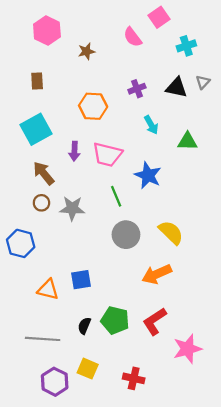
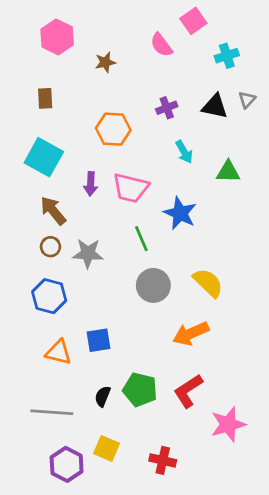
cyan square: (36, 129) -> (44, 157), turned -32
blue hexagon: (21, 243) -> (49, 296), moved

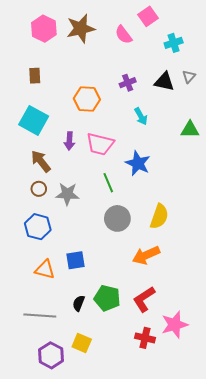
brown star: (105, 62) -> (81, 29), moved, size x1.8
green triangle: (228, 172) -> (190, 130), moved
yellow semicircle: (208, 283) -> (159, 216), turned 65
red cross: (163, 460) -> (145, 338), moved

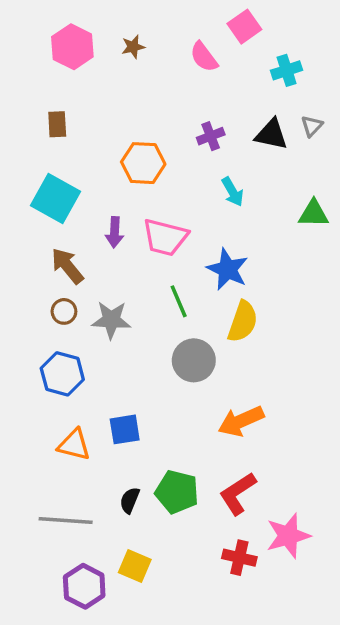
brown star: (81, 29) -> (133, 47), size x0.5
yellow semicircle: (159, 216) -> (243, 322), moved

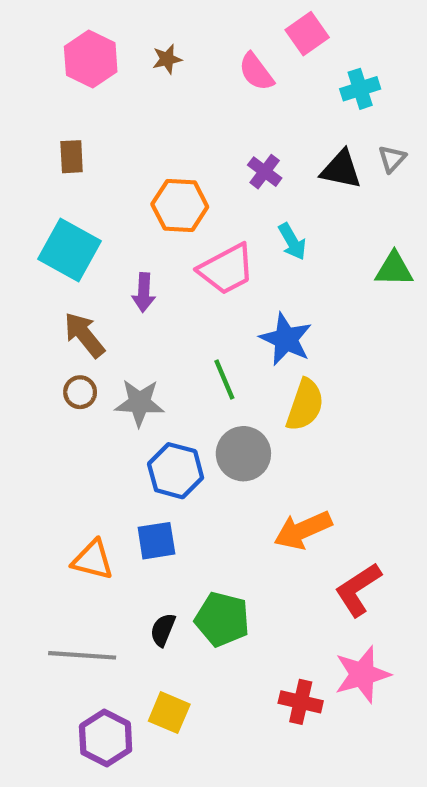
purple cross: (211, 136) -> (265, 172), turned -32
pink trapezoid: (165, 237) -> (226, 269), moved, turned -42
blue hexagon: (62, 374) -> (176, 471), moved
red L-shape: (238, 494) -> (358, 589), moved

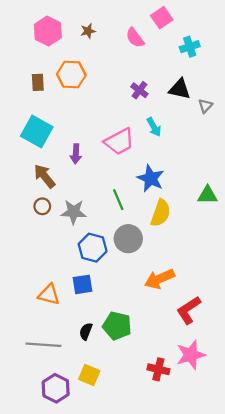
gray triangle: (392, 159) -> (205, 106), moved
orange hexagon: (180, 205) -> (71, 75), moved
green triangle: (394, 269) -> (208, 195), moved

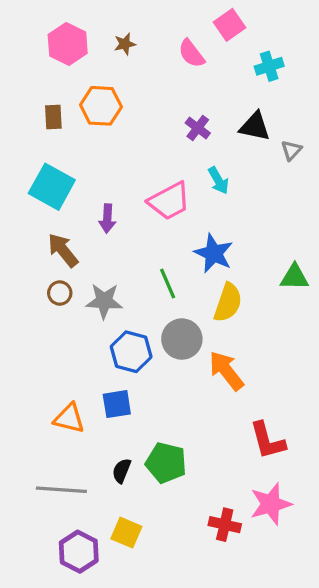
orange arrow: (160, 279) -> (226, 371), moved, turned 76
red L-shape: (189, 310) -> (268, 441), turned -72

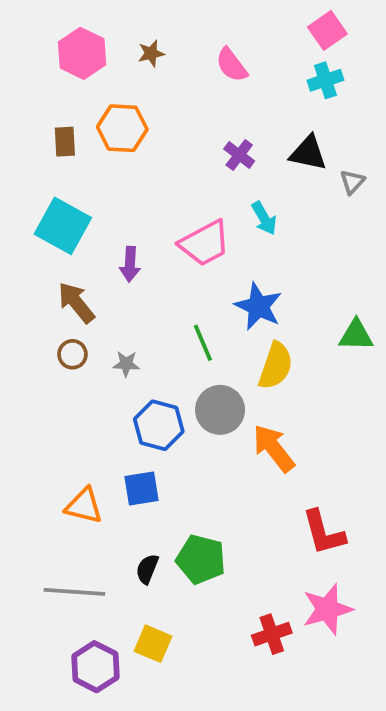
pink square: (229, 25) -> (327, 30), moved
gray star: (104, 301) -> (126, 364), size x0.6
red cross: (225, 525) -> (272, 634), turned -32

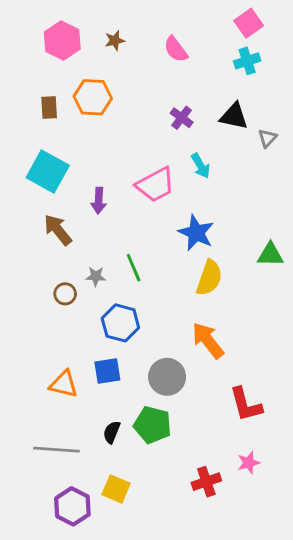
green line: (203, 343) -> (134, 268), moved
brown circle: (72, 354) -> (65, 294), moved
gray circle: (220, 410) -> (167, 377), moved
pink star: (327, 609) -> (249, 463), size x0.6

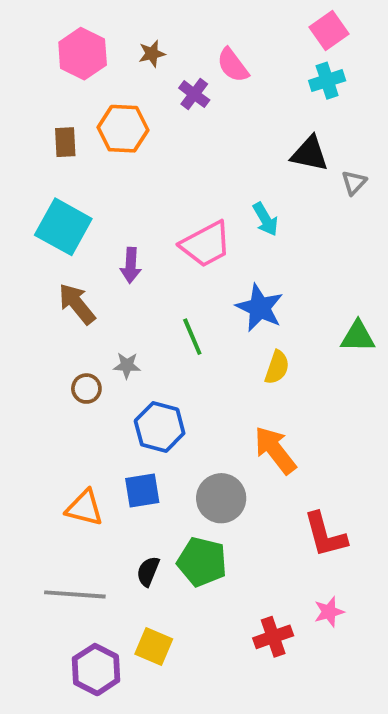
purple cross: (182, 118) -> (194, 94), moved
green line: (134, 268) -> (192, 337), moved
yellow semicircle: (209, 278) -> (277, 367), size x0.7

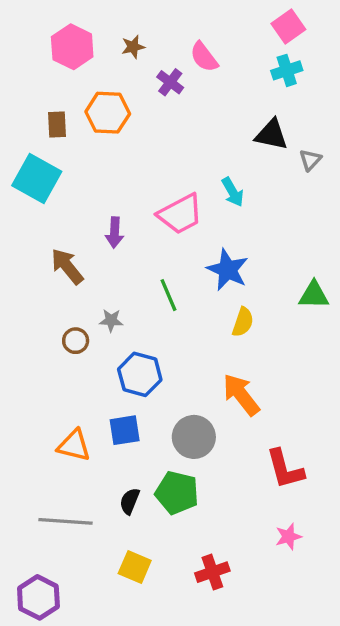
cyan square: (63, 227) -> (37, 179), moved
red cross: (273, 637) -> (212, 572), moved
purple hexagon: (96, 670) -> (38, 597), moved

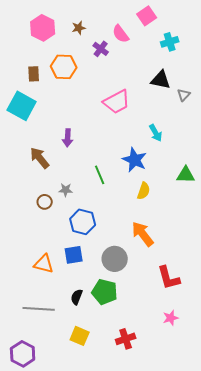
pink square: (288, 27) -> (147, 16), moved
cyan arrow: (233, 192) -> (156, 133), moved
pink trapezoid: (180, 214) -> (117, 102), moved

